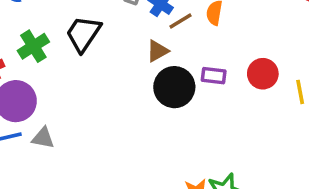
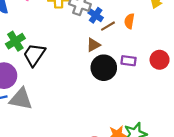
black trapezoid: (83, 34) -> (34, 55), moved
gray triangle: (43, 138) -> (21, 99), size x1.6

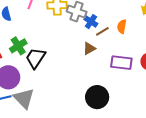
purple rectangle: (129, 61) -> (121, 63), size x1.5
black circle: (104, 68) -> (97, 97), moved
gray triangle: (21, 99) -> (24, 98), turned 35

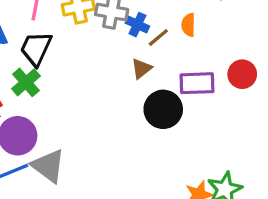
black trapezoid: (35, 58) -> (36, 49), moved
black circle: (97, 97) -> (163, 109), moved

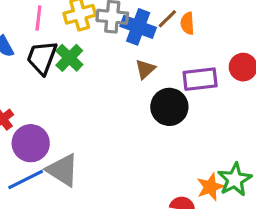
blue cross: (137, 25) -> (138, 27), size x1.5
brown line: (158, 37) -> (167, 19), moved
green cross: (26, 82) -> (69, 58), moved

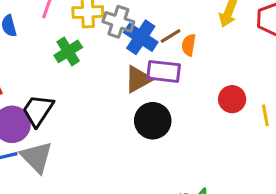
black trapezoid: (42, 58) -> (38, 110), moved
brown triangle: (145, 69) -> (138, 79), size x1.4
purple rectangle: (200, 79) -> (164, 71), moved

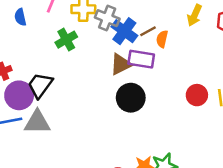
red circle: (232, 99) -> (197, 95), moved
gray triangle: (37, 157) -> (37, 122), turned -48

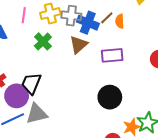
purple rectangle: (141, 59) -> (112, 55), moved
brown triangle: (121, 64) -> (79, 45), moved
black circle: (131, 98) -> (110, 97), moved

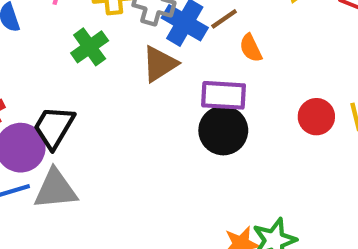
orange semicircle: (120, 21) -> (251, 48), moved, turned -32
black circle: (110, 97) -> (223, 130), moved

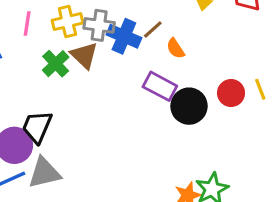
brown triangle: (160, 64) -> (84, 55), moved, turned -36
purple rectangle: (224, 95) -> (160, 86), turned 32
black circle: (223, 130) -> (189, 106), moved

